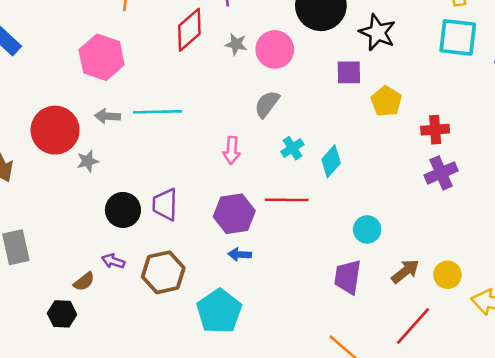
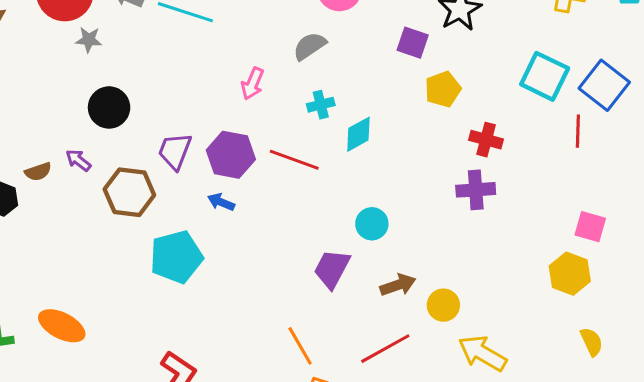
cyan square: (458, 37) -> (545, 76), moved
purple trapezoid: (165, 204) -> (175, 151), moved

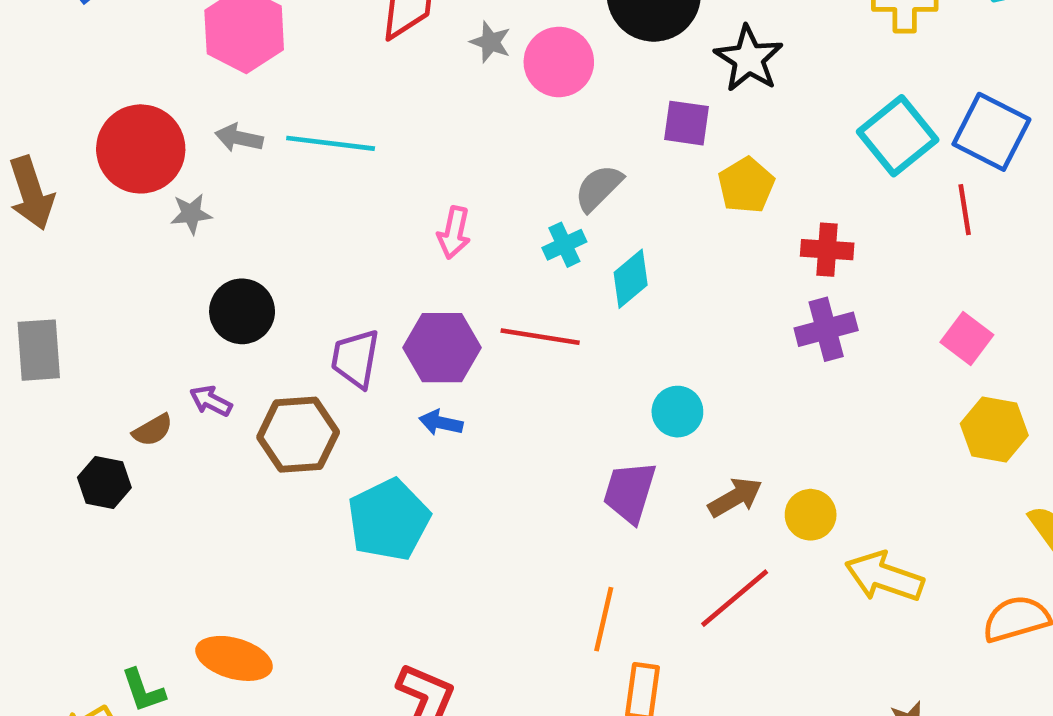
gray semicircle: (310, 46) -> (599, 188), moved
cyan square: (545, 76) -> (898, 136), turned 36
pink square: (590, 227) -> (967, 339), moved, turned 32
orange line: (300, 346) -> (604, 619), turned 54

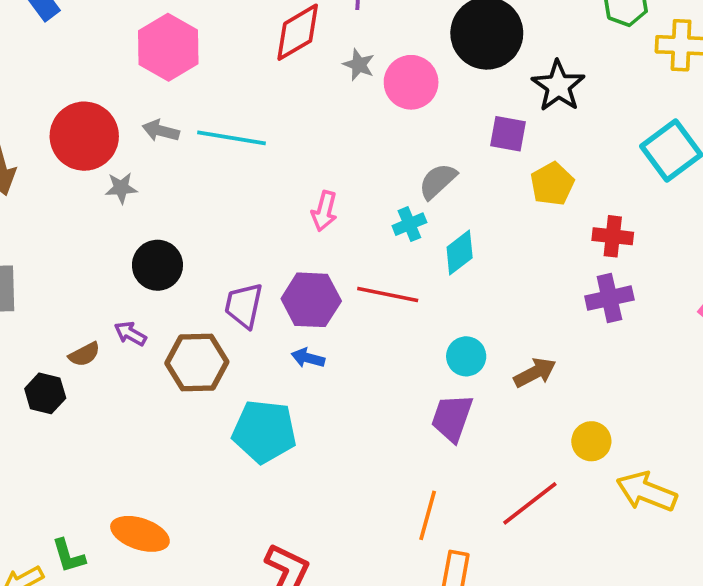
cyan circle: (677, 412) -> (466, 356), moved
brown arrow: (735, 497) -> (535, 373), moved
cyan pentagon: (389, 520) -> (264, 431), turned 30

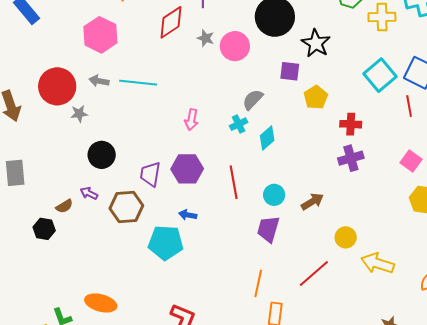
red line: (388, 294) -> (234, 182), moved, turned 72
blue arrow: (308, 358) -> (188, 215), moved

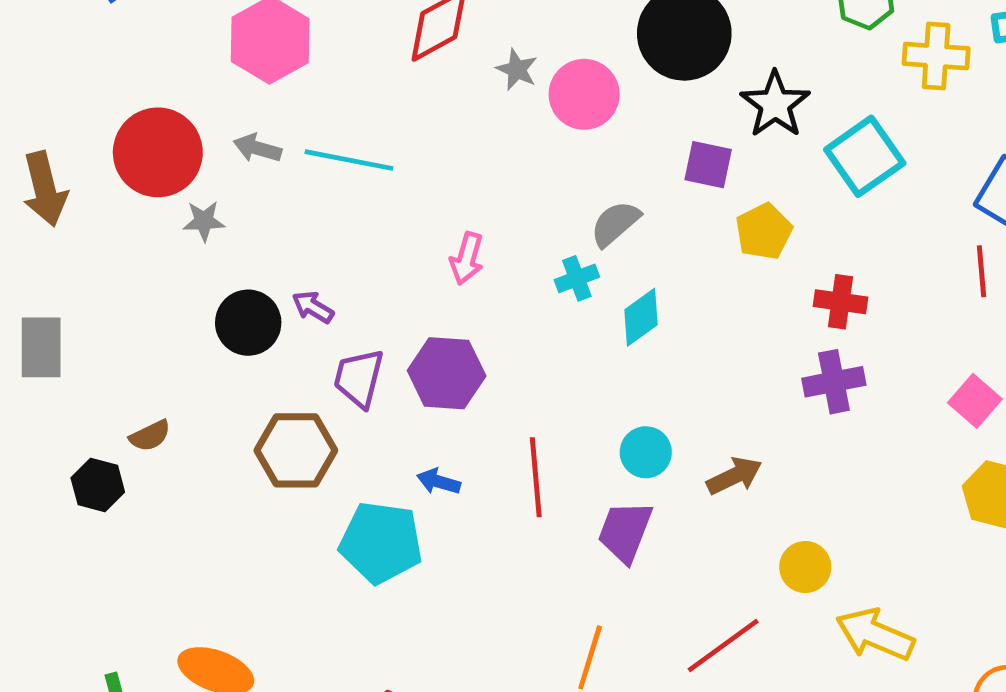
cyan square: (380, 75) -> (865, 156), moved
red line: (234, 182) -> (536, 477), moved
purple arrow: (89, 193) -> (313, 307), moved

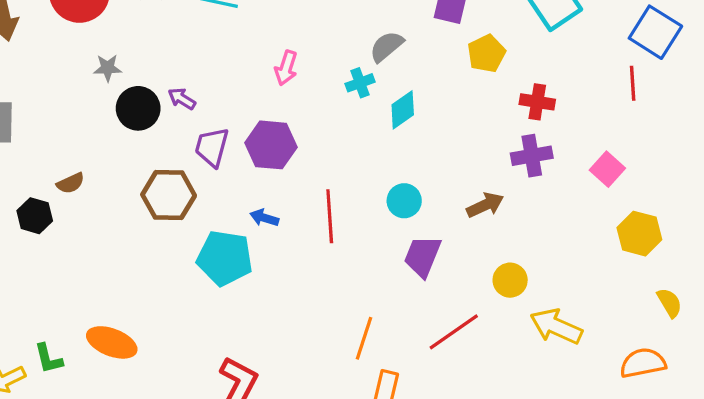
gray star: (204, 221) -> (108, 68), moved
pink square: (975, 401) -> (607, 169), moved
brown arrow: (734, 476) -> (485, 205), moved
purple trapezoid: (625, 532) -> (422, 256), moved

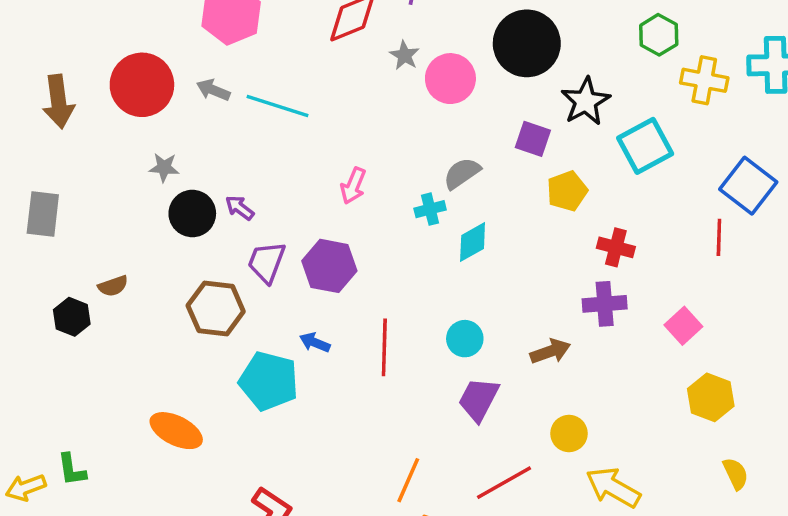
orange ellipse: (112, 342) -> (176, 431), moved

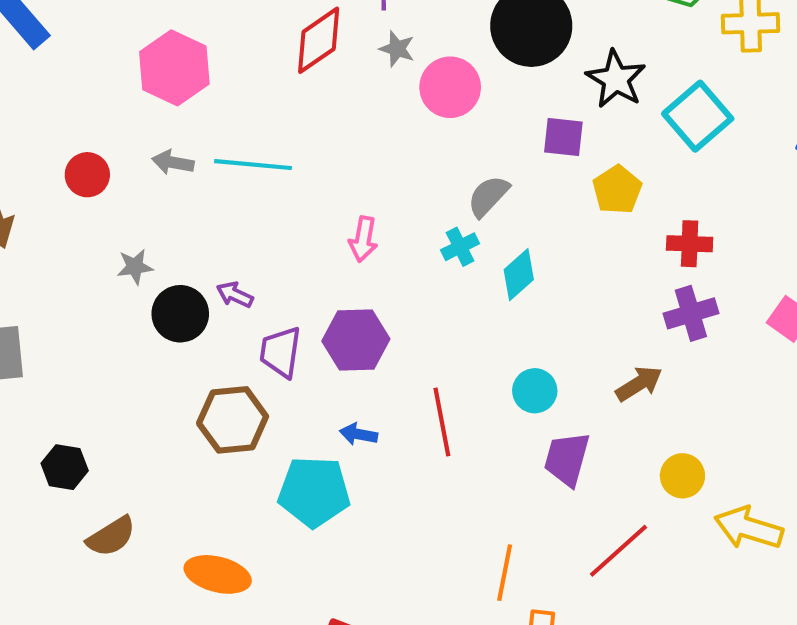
gray star: (405, 55) -> (397, 49), moved
red circle: (142, 85) -> (87, 175), size x0.6
brown semicircle: (113, 286) -> (111, 537), moved, size x1.4

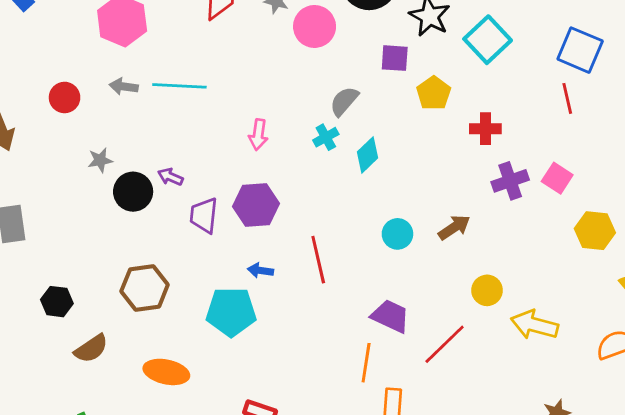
purple cross: (691, 313) -> (510, 181), moved
cyan circle: (535, 391) -> (397, 234), moved
brown hexagon: (233, 420) -> (145, 288), moved
purple trapezoid: (567, 459) -> (390, 316), moved, turned 102

